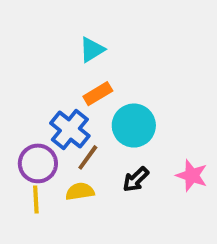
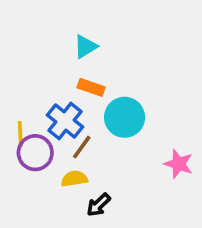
orange rectangle: (98, 94) -> (91, 87), turned 50
black arrow: (136, 179) -> (99, 205), moved
yellow line: (36, 199) -> (20, 134), moved

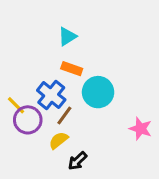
yellow line: (20, 134) -> (16, 105), turned -42
yellow semicircle: (74, 179) -> (58, 140), turned -30

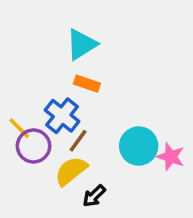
cyan triangle: (67, 36) -> (82, 44), size x1.4
cyan circle: (98, 92) -> (139, 146), moved
yellow semicircle: (58, 140) -> (71, 171), size x1.4

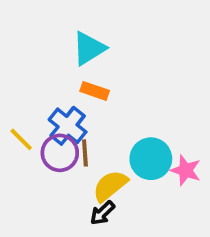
brown line: (78, 141) -> (85, 153), turned -40
purple circle: (34, 146) -> (60, 153), moved
yellow semicircle: (71, 171) -> (110, 186), moved

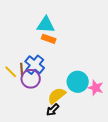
cyan triangle: (89, 48) -> (46, 25), turned 36
orange rectangle: (95, 91) -> (49, 39), moved
brown line: (85, 153) -> (22, 70), moved

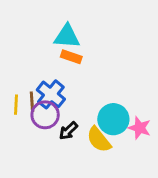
yellow line: (11, 72) -> (16, 105), turned 48
yellow semicircle: (57, 96) -> (99, 140), moved, turned -90
black arrow: (53, 110) -> (68, 131), moved

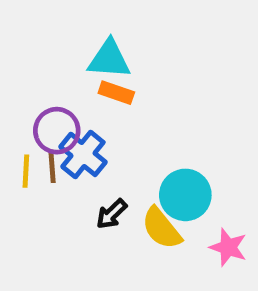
purple circle: (45, 115) -> (57, 131), moved
pink star: (140, 128) -> (228, 247), moved

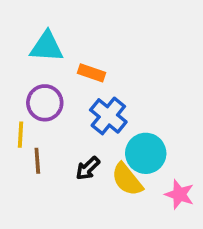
cyan triangle: (109, 59) -> (47, 47), moved
blue cross: (83, 154) -> (108, 116), moved
brown line: (52, 166) -> (37, 161), moved

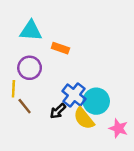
blue cross: (108, 116) -> (74, 95), moved
brown line: (37, 161) -> (25, 106), turned -35

